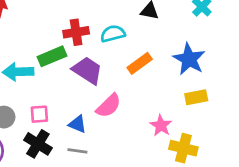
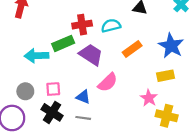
yellow rectangle: (196, 97) -> (165, 76), moved

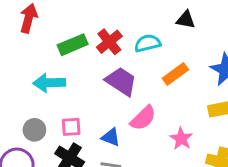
red cross: (82, 25) -> (109, 42), turned -30
green rectangle: (63, 43) -> (73, 45), moved
pink star: (149, 98) -> (181, 139), moved

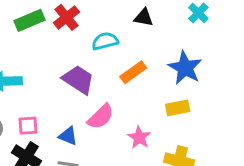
red cross: (109, 42) -> (67, 17), moved
green rectangle: (73, 45) -> (29, 20), moved

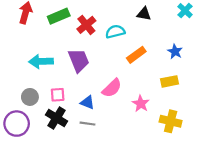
red cross: (67, 17) -> (86, 25), moved
blue star: (185, 68) -> (175, 52), size x0.6
purple trapezoid: (78, 80) -> (79, 60), moved, turned 35

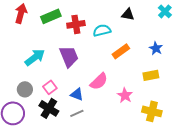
red cross: (86, 25) -> (76, 24), turned 30
cyan arrow: (41, 62) -> (35, 57), turned 145
pink square: (58, 95) -> (50, 87), turned -32
gray line: (88, 124) -> (77, 113), turned -32

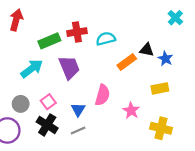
black triangle: (128, 14) -> (147, 50), moved
green rectangle: (51, 16) -> (49, 41), moved
pink semicircle: (99, 81) -> (102, 95), turned -30
blue triangle: (77, 94) -> (78, 109), turned 40

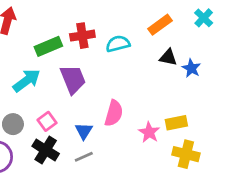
orange rectangle: (127, 62) -> (160, 25), moved
yellow rectangle: (160, 88) -> (176, 123), moved

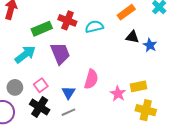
red cross: (82, 36) -> (67, 20), turned 30

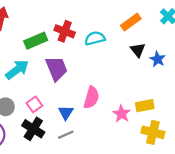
black triangle: (132, 37) -> (138, 50), turned 40

